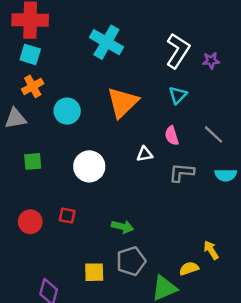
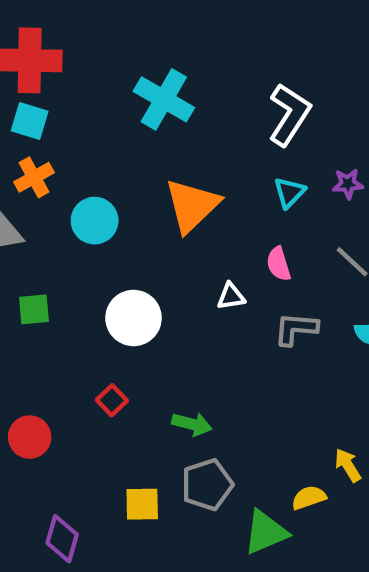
purple star: (211, 61) -> (348, 184), moved
red square: (67, 216) -> (112, 400), moved, turned 35
red circle: (30, 222) -> (30, 437), moved

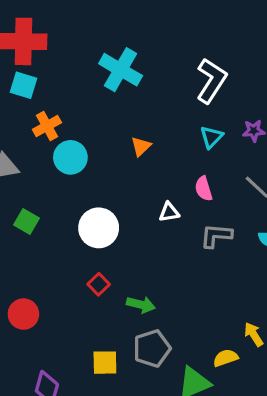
orange cross: (34, 177) -> (47, 126), moved
orange triangle: (192, 205) -> (141, 146), size x0.5
green square: (34, 309) -> (27, 222), turned 35
red square: (112, 400) -> (99, 284), moved

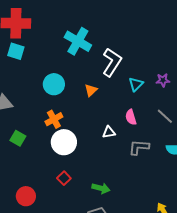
white L-shape: (211, 81) -> (112, 62), moved
orange cross: (47, 126) -> (54, 119), moved
cyan circle: (70, 157) -> (54, 84), moved
green arrow: (141, 305) -> (101, 188), moved
red circle: (23, 314) -> (26, 196), moved

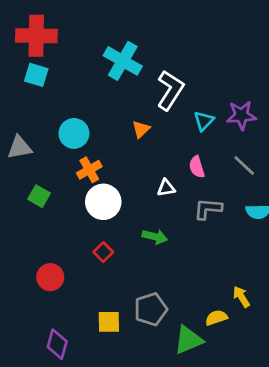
purple star: (163, 80) -> (241, 115), size x1.5
cyan circle: (54, 84) -> (74, 133), moved
green arrow: (101, 188) -> (155, 237), moved

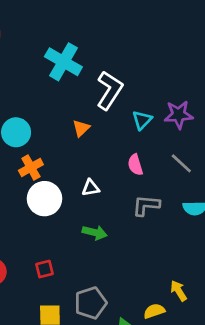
white triangle: (166, 188) -> (91, 188), moved
red square: (103, 252) -> (44, 269), moved, turned 30

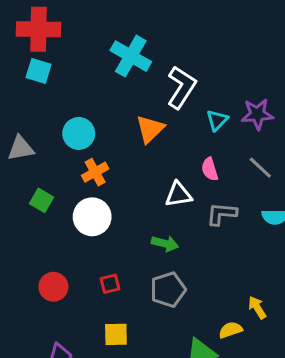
orange triangle: (81, 128) -> (150, 129), size x1.5
white triangle: (91, 188) -> (178, 194), moved, size x1.4
white circle: (44, 199) -> (92, 217), moved
gray pentagon: (91, 303) -> (168, 290), moved

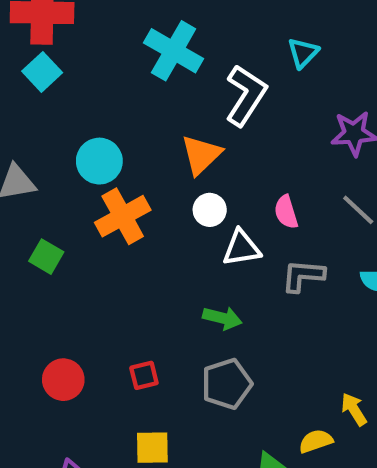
cyan square: (39, 71) -> (42, 72), turned 30
cyan triangle: (217, 120) -> (303, 53), moved
orange cross: (95, 172) -> (123, 216), size x1.4
white circle: (92, 217) -> (210, 210), moved, size x0.6

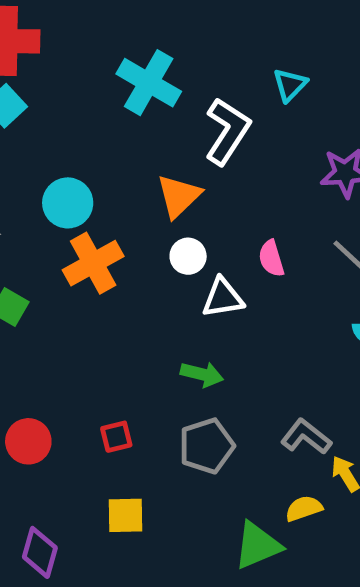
gray L-shape: (303, 276) -> (306, 437), moved, turned 33

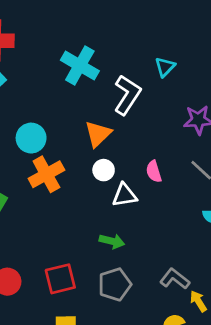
red square: (116, 437) -> (60, 279), size x1.6

